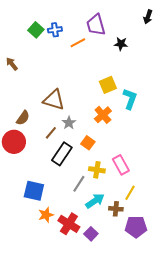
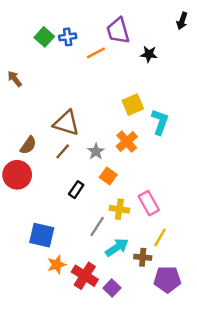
gray star: (69, 123) -> (96, 151), moved
brown line: (51, 133) -> (63, 151), moved
black rectangle: (62, 154) -> (76, 190), size x0.6

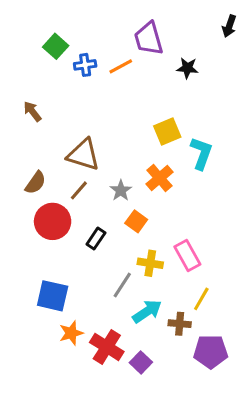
blue cross: (68, 37) -> (85, 65), moved
brown arrow: (15, 79) -> (32, 111), moved
red circle: (17, 175) -> (53, 221), moved

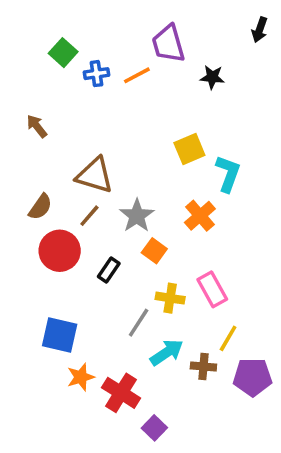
orange cross: (159, 178) -> (200, 216), moved
gray star: (121, 190) -> (137, 216), size x1.4
purple pentagon: (211, 352) -> (253, 377), moved
purple square: (141, 362) -> (154, 428), moved

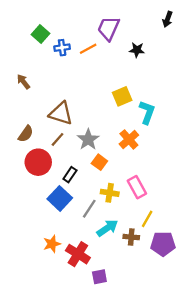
purple trapezoid: (168, 44) -> (109, 28), turned 40
blue square: (60, 335) -> (60, 198), moved, turned 30
purple square: (154, 428) -> (99, 277), turned 35

